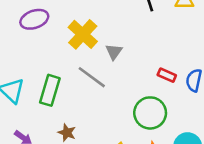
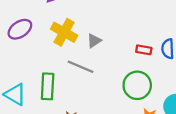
gray triangle: (114, 52) -> (94, 41), turned 35

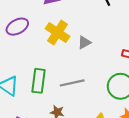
gray line: (80, 67) -> (72, 83), moved, turned -40

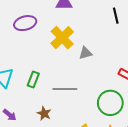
green rectangle: (38, 81) -> (33, 79), size x0.7

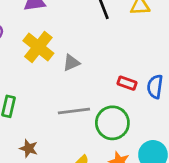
gray line: (65, 89) -> (74, 111), moved

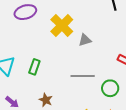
green circle: (112, 123) -> (110, 88), size x0.7

